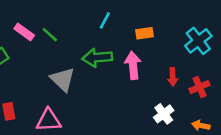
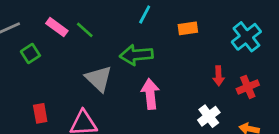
pink arrow: (133, 65) -> (150, 94), moved

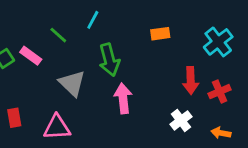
cyan line: (145, 15) -> (93, 20), moved
pink rectangle: (57, 27) -> (31, 56), moved
green arrow: (136, 55) -> (109, 60), turned -100
red arrow: (219, 76) -> (191, 81), size x1.4

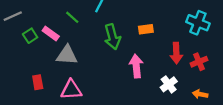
orange rectangle: (160, 34) -> (146, 29), moved
cyan cross: (218, 42) -> (198, 23), turned -30
gray triangle: (72, 83) -> (67, 55), moved, turned -40
pink arrow: (123, 98) -> (136, 66), moved

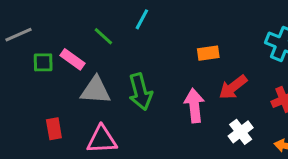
green square: (30, 36) -> (43, 62), turned 32
green arrow: (112, 37) -> (140, 92), moved
red arrow: (176, 53) -> (233, 87), moved, turned 54

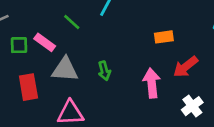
green arrow: (140, 92) -> (104, 71), size x0.6
red rectangle: (54, 129) -> (28, 87), moved, size x1.4

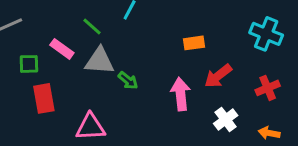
green square: (19, 45) -> (29, 64), moved
gray triangle: (65, 69) -> (99, 61), moved
green arrow: (104, 71) -> (128, 80), turned -36

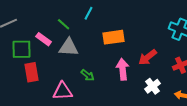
orange rectangle: (194, 43) -> (114, 37), moved, size x1.5
green square: (29, 64) -> (22, 49), size x1.5
green arrow: (128, 80) -> (88, 75), moved

